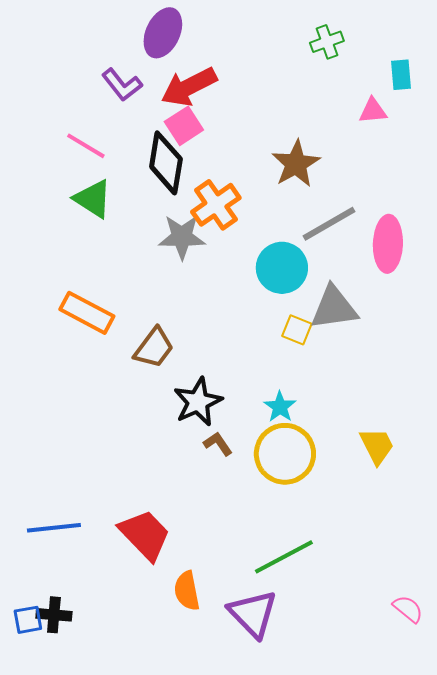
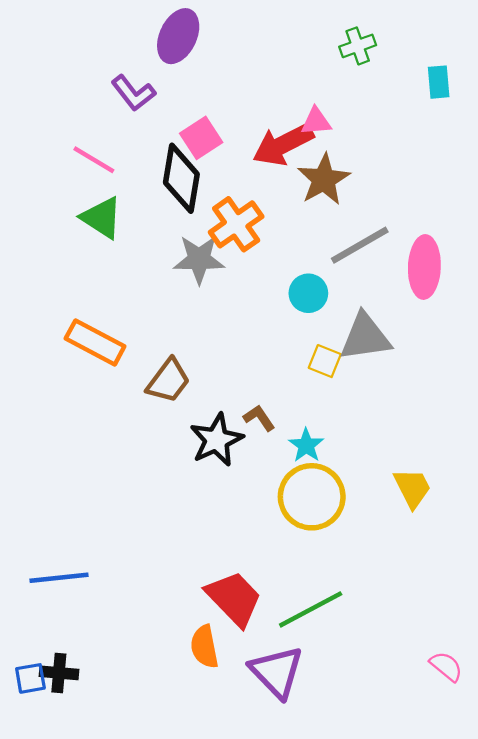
red arrow: (189, 87) -> (283, 144), moved
pink triangle: (373, 111) -> (316, 121), moved
cyan circle: (282, 268) -> (308, 293), size x0.7
brown L-shape: (218, 444) -> (259, 418), moved
red trapezoid: (145, 535) -> (234, 599), moved

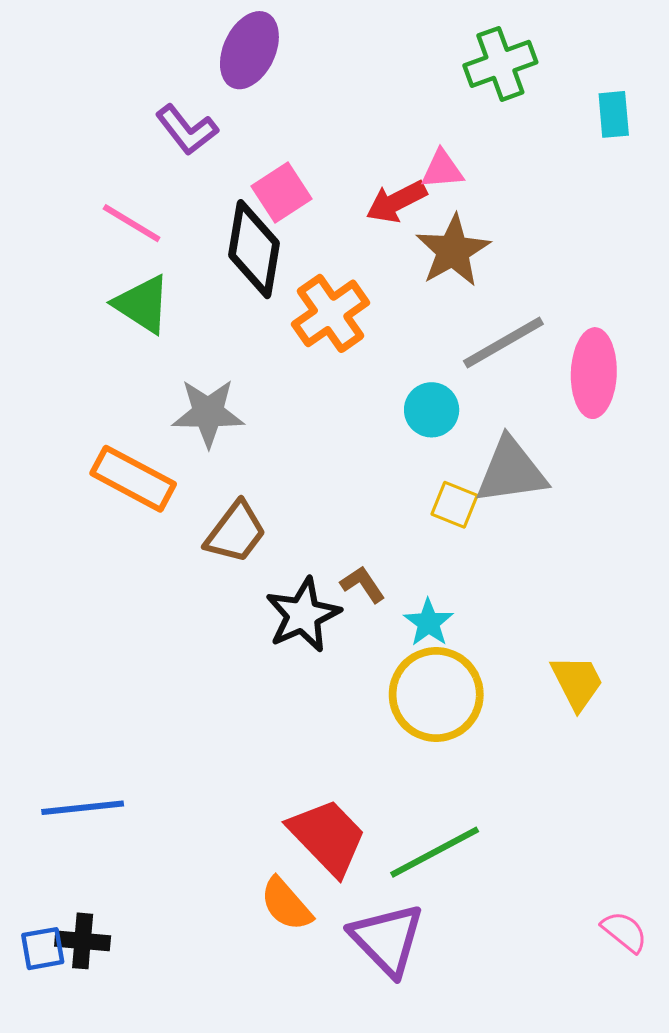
green cross: (358, 46) -> (500, 64), size x1.4
red arrow: (283, 144) -> (396, 202), size x0.7
gray star: (199, 259) -> (208, 413), moved
orange semicircle: (204, 647) -> (286, 904), turned -30

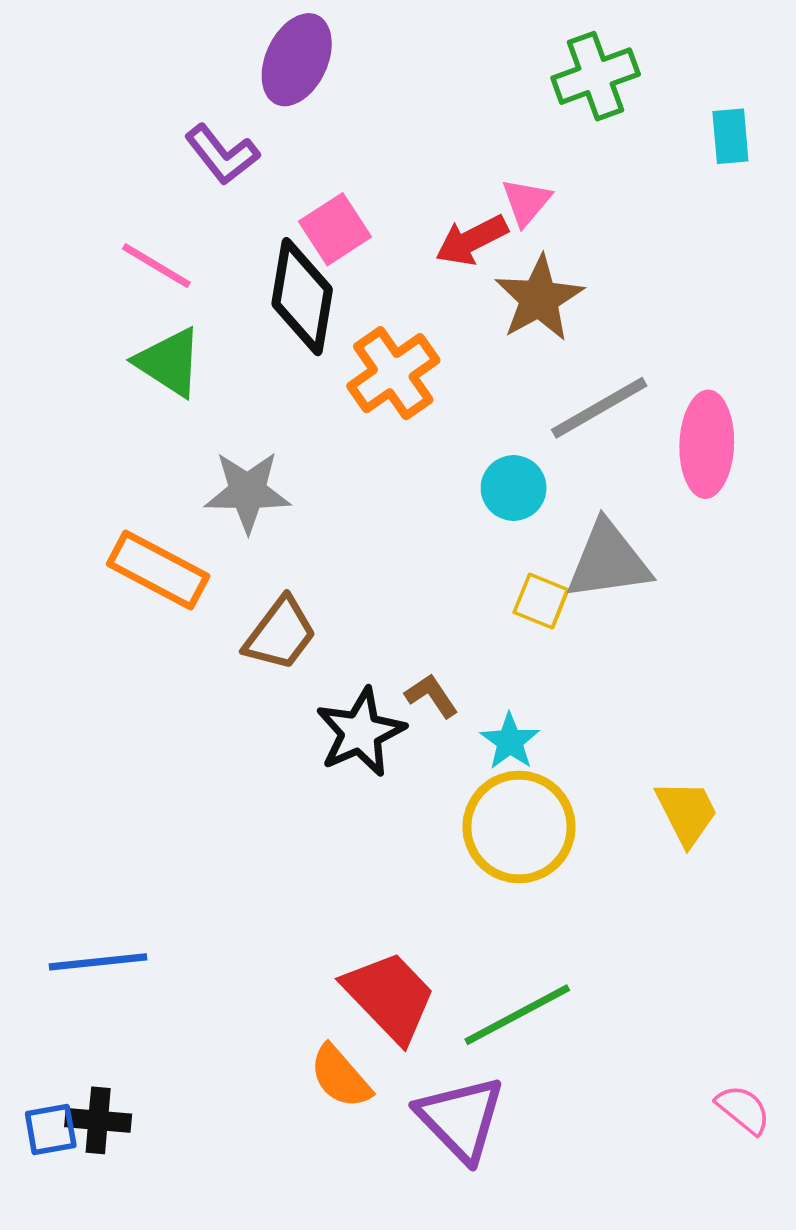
pink triangle: (442, 170) -> (526, 202), turned -45

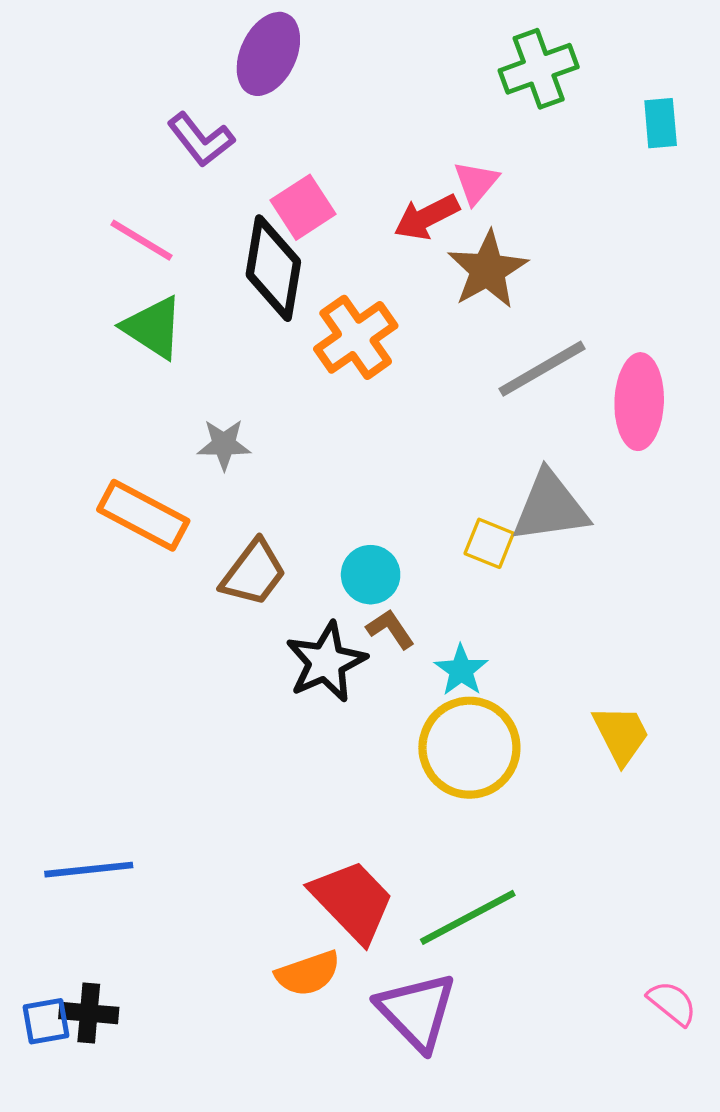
cyan circle: (514, 488) -> (371, 575), moved
gray star: (247, 492) -> (224, 444), size x0.7
orange semicircle: (340, 1077) -> (308, 973), turned -68

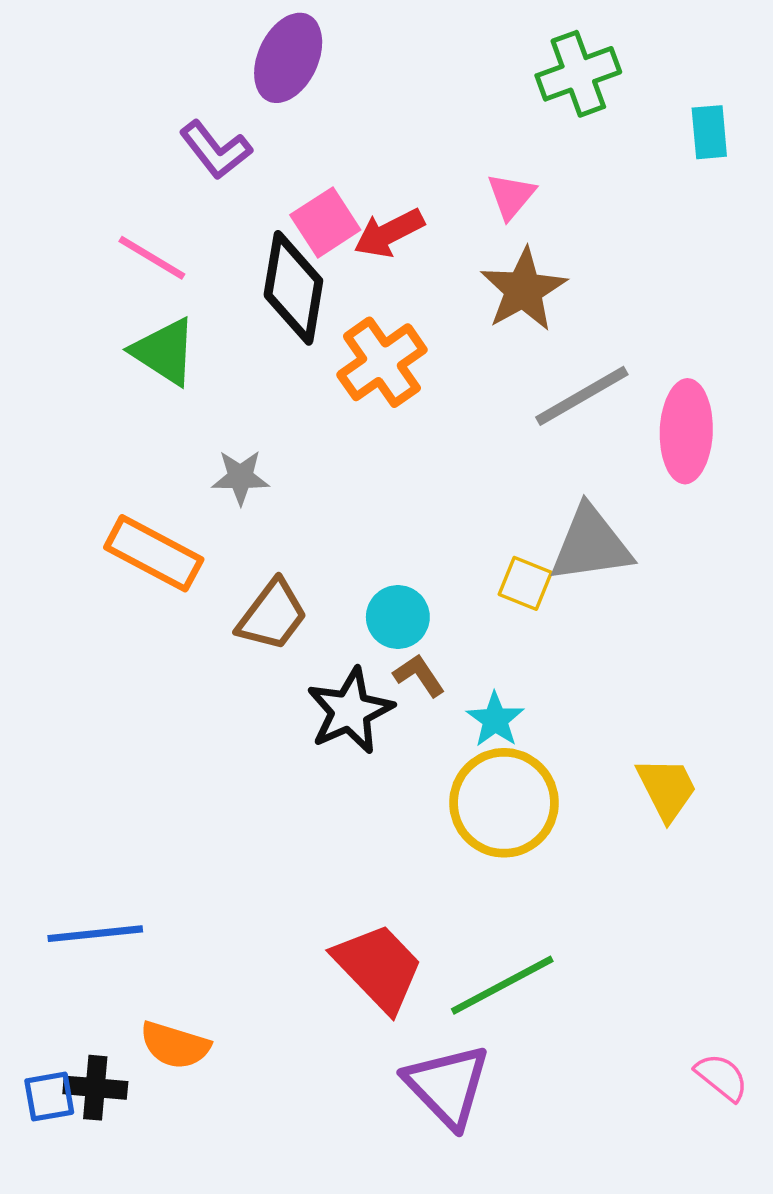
red arrow: (427, 217) -> (389, 233), moved
orange semicircle: (308, 973) -> (175, 1045), moved, turned 36

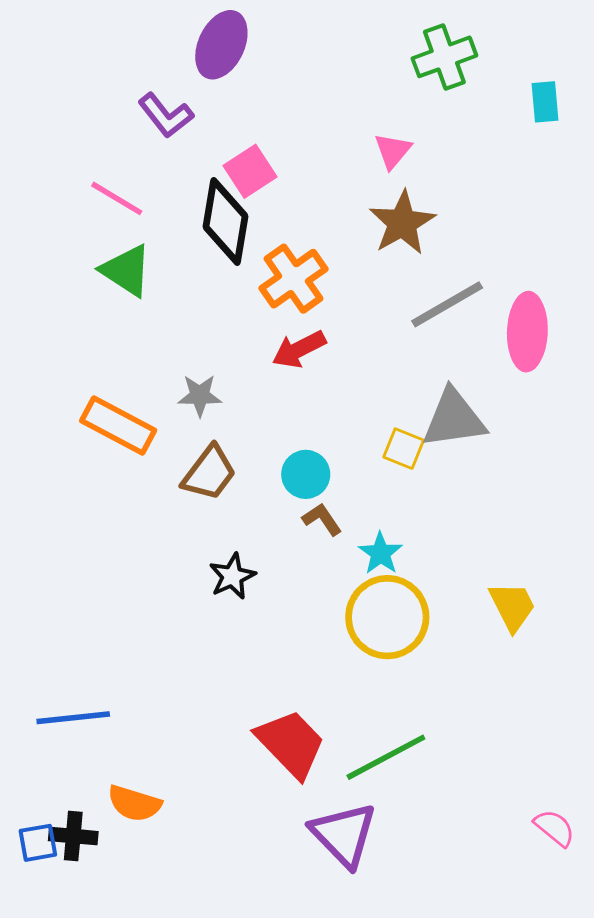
red arrow: (389, 233) -> (299, 349), moved
gray star: (240, 477) -> (200, 396), moved
black star: (350, 711) -> (232, 576), moved, size x0.7

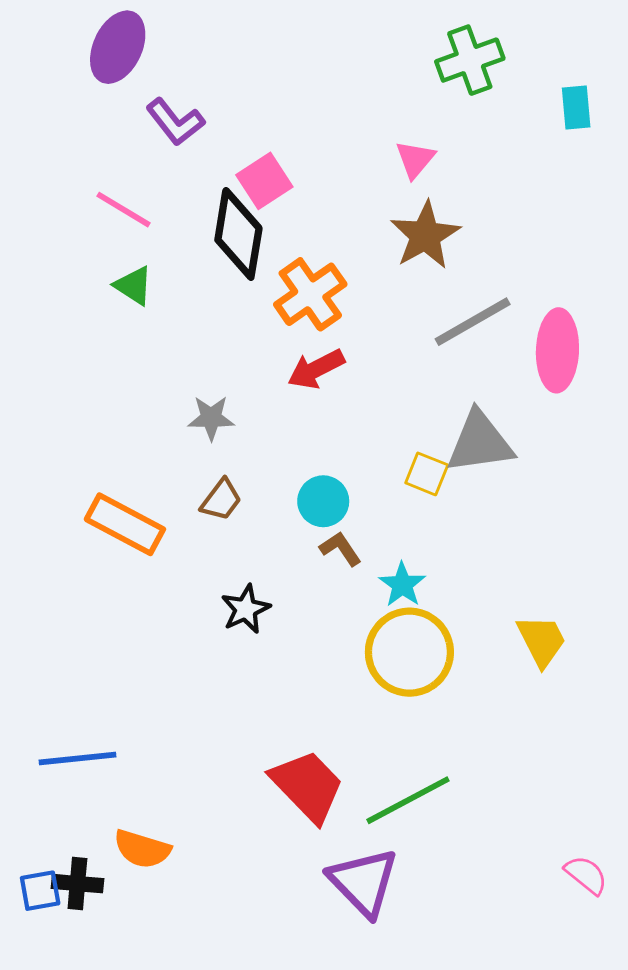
purple ellipse: (221, 45) -> (118, 47), moved
green triangle: (126, 270) -> (134, 286), size x0.7
orange rectangle: (118, 425) -> (125, 524), moved
brown trapezoid: (209, 473) -> (221, 500), size x0.7

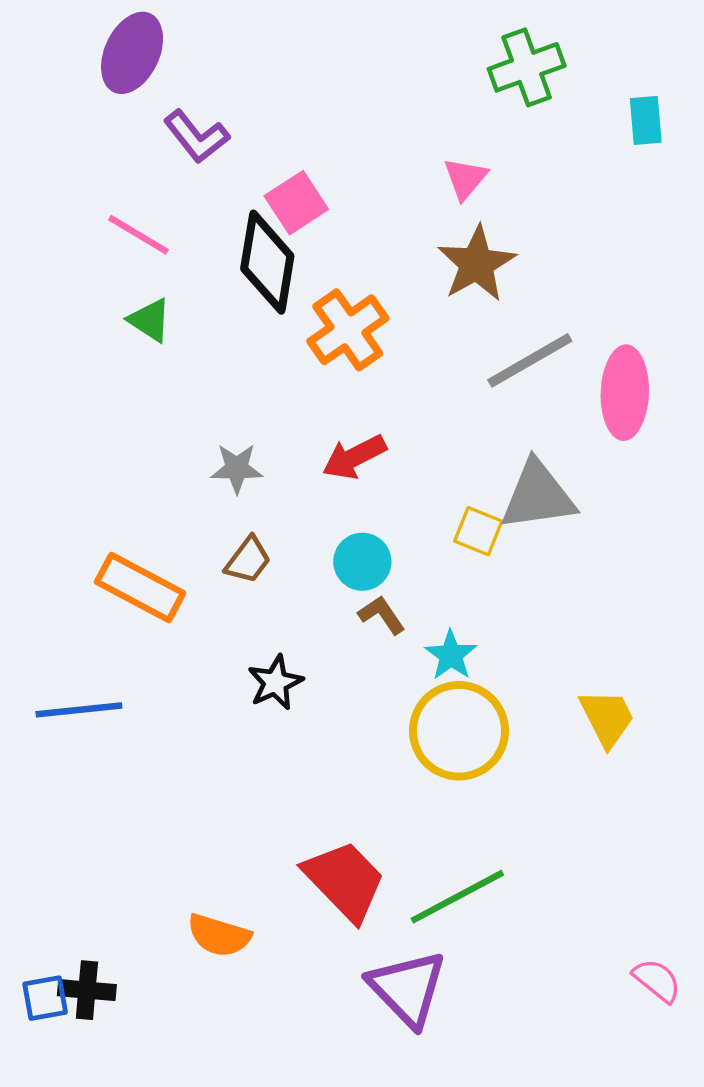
red arrow: (316, 369) -> (354, 457), moved
blue line: (77, 758) -> (79, 710), moved
orange semicircle: (142, 849) -> (219, 935), moved

